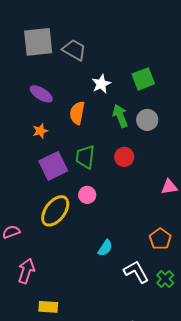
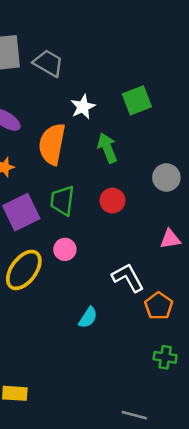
orange semicircle: (77, 113) -> (52, 144), size x1.4
gray circle: (147, 120) -> (166, 177), moved
white L-shape: (136, 272) -> (128, 278), moved
green cross: (165, 279) -> (165, 357), turned -36

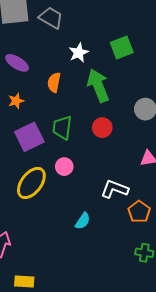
orange semicircle: (52, 144) -> (54, 82), size x0.6
green arrow: (107, 148) -> (98, 85), size x1.4
white L-shape: (128, 278) -> (115, 189), turned -40

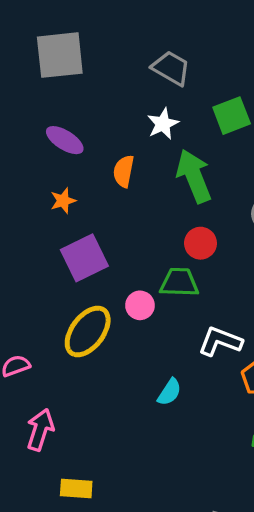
gray trapezoid: (51, 18) -> (171, 68), moved
green trapezoid: (62, 128) -> (179, 282), moved, turned 85

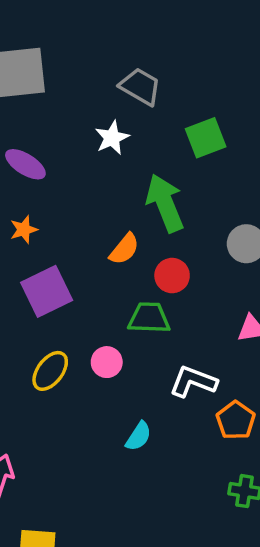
white star: (163, 124) -> (112, 138), moved
orange semicircle: (124, 171) -> (124, 249), moved, turned -152
pink circle: (140, 305) -> (107, 362), moved
yellow ellipse: (88, 332) -> (50, 371), size x0.7

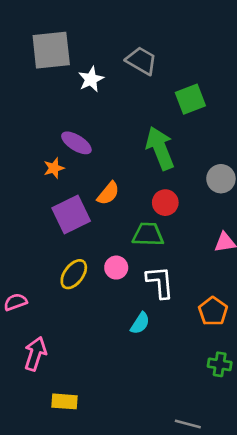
white star: (112, 138) -> (91, 79), moved
purple ellipse: (25, 164) -> (76, 143), moved
orange semicircle: (124, 249) -> (108, 193), moved
white L-shape: (193, 382) -> (160, 282), moved, turned 64

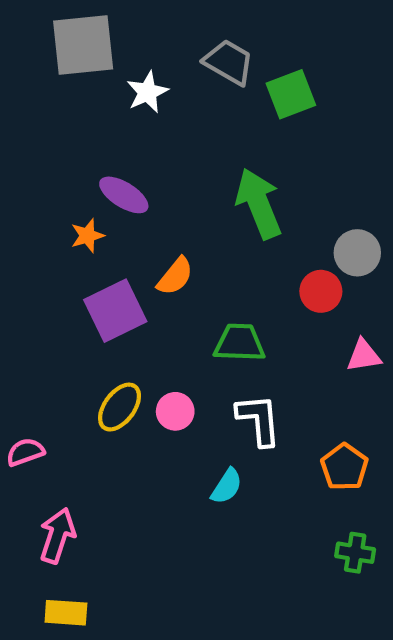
green square: (190, 99) -> (291, 94), moved
red circle: (165, 203) -> (321, 291), moved
pink circle: (116, 268) -> (175, 411), moved
yellow rectangle: (64, 401) -> (66, 613), moved

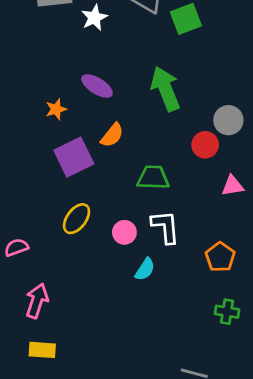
purple ellipse: (124, 195) -> (97, 86), moved
pink circle: (175, 411) -> (124, 232), moved

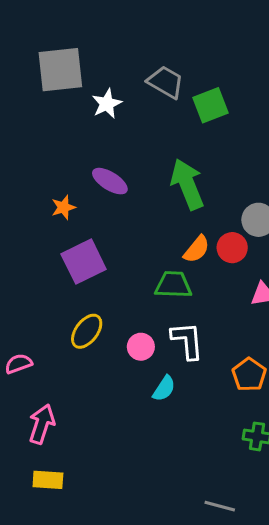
orange semicircle: (112, 135) -> (197, 249), moved

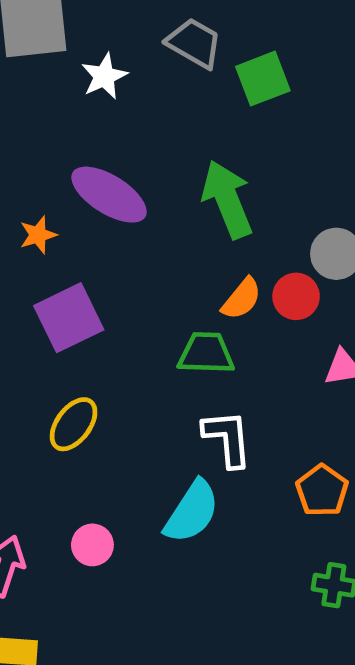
purple ellipse: (110, 181) -> (109, 195), size x1.4
pink circle: (141, 347) -> (92, 545), moved
cyan semicircle: (164, 388) -> (192, 512), size x1.6

